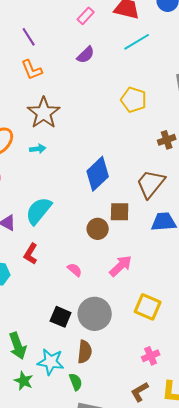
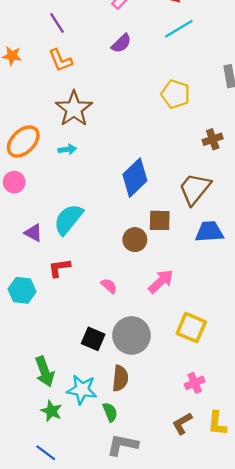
red L-shape: (31, 254) -> (59, 268), turned 50

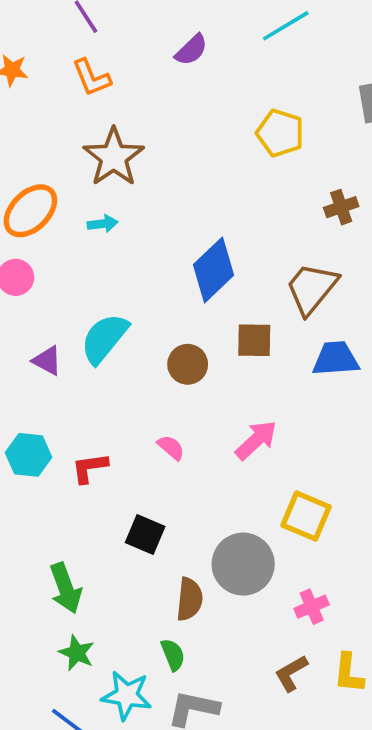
brown circle: (135, 240) -> (188, 364), moved
red L-shape: (59, 268) -> (90, 468), moved
gray circle: (131, 335) -> (243, 564), moved
cyan star: (82, 390) -> (127, 695), moved

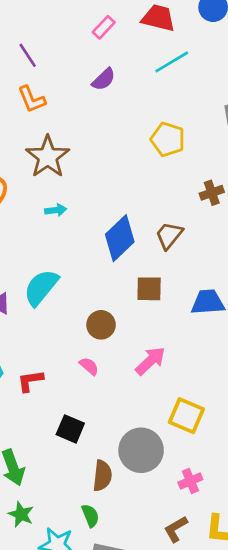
cyan arrow: (103, 224) -> (56, 210), moved
brown trapezoid: (312, 288) -> (169, 235), moved, size x0.7
brown circle: (188, 364) -> (101, 325), moved

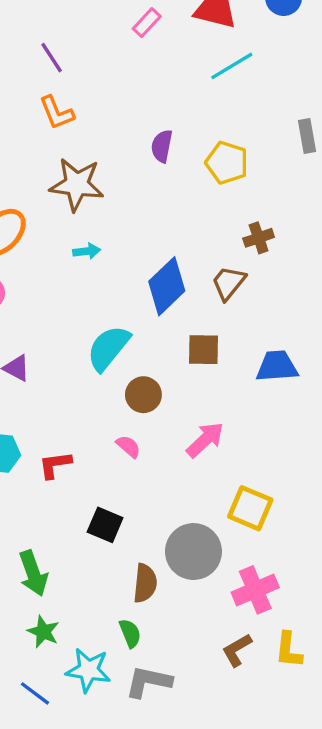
purple semicircle: (104, 79) -> (162, 146), moved, turned 145
brown star: (48, 157) -> (77, 184), turned -30
brown cross: (212, 193) -> (259, 238), moved
cyan semicircle: (41, 287) -> (108, 348), moved
pink cross: (190, 481) -> (255, 590), size x1.5

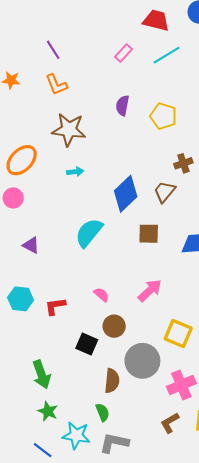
pink rectangle: (147, 23) -> (124, 53), moved
brown circle: (143, 395) -> (114, 326), moved

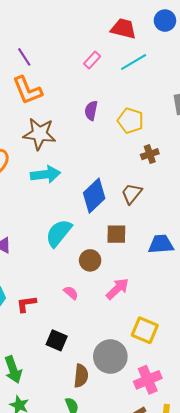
orange L-shape: (56, 84) -> (27, 90), size x1.4
brown cross: (183, 163) -> (150, 154), moved
cyan arrow: (75, 172) -> (46, 174), size x1.8
brown circle: (114, 326) -> (90, 260), moved

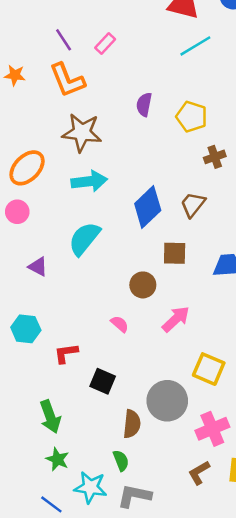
pink rectangle: (92, 60) -> (105, 44), moved
cyan semicircle: (59, 233) -> (84, 239), moved
red L-shape: (26, 304) -> (66, 353), moved

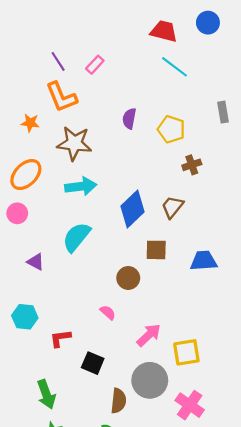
cyan line: (195, 46) -> (175, 67), turned 68
orange star: (15, 75) -> (30, 123), moved
pink arrow: (176, 319) -> (149, 335), moved
yellow square: (209, 369) -> (186, 352), turned -32
pink cross: (212, 429) -> (190, 405), turned -32

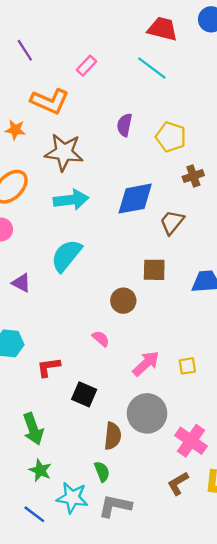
purple line: (58, 61) -> (25, 50), moved
cyan line: (175, 67) -> (152, 68), moved
orange L-shape: (61, 97) -> (50, 101), turned -44
blue diamond: (133, 209) -> (135, 199), moved, turned 33
yellow square: (186, 352) -> (187, 366), moved, size x0.6

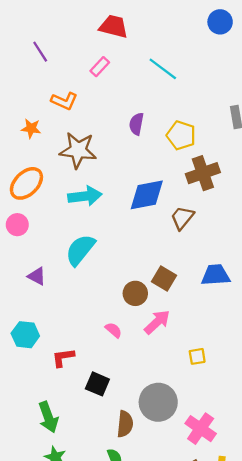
red trapezoid: (162, 29) -> (114, 26), moved
orange L-shape: (50, 101) -> (64, 101), size x0.7
brown cross: (193, 176) -> (203, 173), size x1.6
brown square: (154, 270) -> (164, 279), moved, turned 30
pink arrow: (146, 364) -> (157, 322), moved

